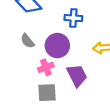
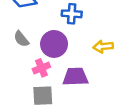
purple trapezoid: (77, 75) -> (75, 77), turned -65

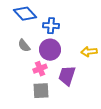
blue cross: (72, 14) -> (51, 26), moved
purple trapezoid: (75, 77) -> (67, 76), turned -70

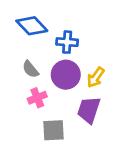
yellow arrow: (89, 52) -> (96, 77), moved, turned -49
pink cross: (40, 69) -> (37, 98), moved

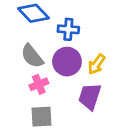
gray semicircle: (30, 69) -> (32, 56), size x1.4
gray square: (54, 130) -> (41, 117), moved

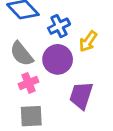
blue cross: (68, 29) -> (59, 26), turned -30
yellow arrow: (97, 64) -> (88, 41), moved

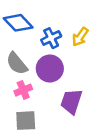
yellow arrow: (88, 41) -> (80, 37), moved

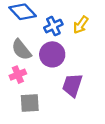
pink cross: (23, 90) -> (18, 75), moved

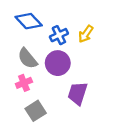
gray square: (30, 103) -> (36, 111), turned -30

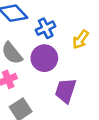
yellow arrow: (86, 34) -> (81, 39), moved

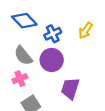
yellow arrow: (81, 39) -> (86, 30), moved

